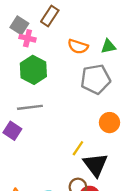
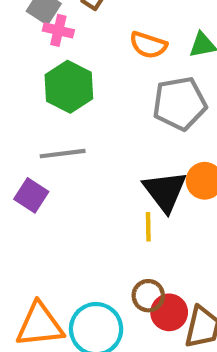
yellow line: (78, 148) -> (148, 227), turned -35
black triangle: (95, 165) -> (165, 191), moved

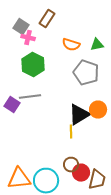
gray pentagon: (180, 103) -> (86, 73), turned 30
black triangle: (165, 191) -> (79, 115), turned 35
purple square: (31, 195) -> (12, 105), moved

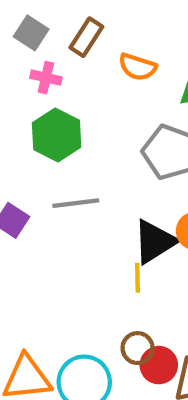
gray square: (21, 27) -> (31, 33), moved
orange semicircle: (71, 45) -> (138, 67), moved
gray line: (30, 97) -> (76, 203), moved

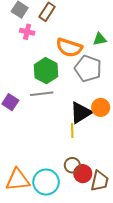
orange semicircle: (138, 67) -> (69, 48), moved, size x1.4
green hexagon: (57, 135) -> (46, 71), moved

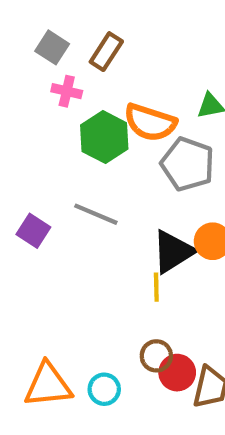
green hexagon: (46, 71) -> (104, 137), moved
gray line: (42, 94) -> (96, 214), turned 30
cyan circle: (46, 182) -> (104, 389), size x0.6

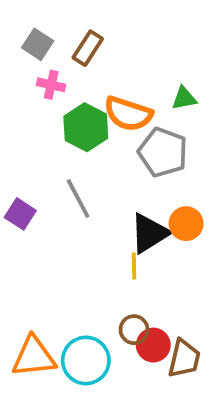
gray line: (96, 214) -> (78, 199), turned 39
cyan circle: (104, 389) -> (86, 360), size x1.6

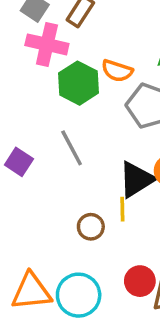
pink cross: (51, 85) -> (47, 44), size x1.6
orange semicircle: (128, 114) -> (117, 71), size x0.7
brown circle: (134, 330) -> (91, 227), moved

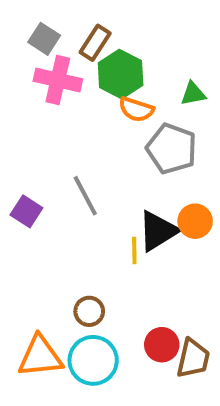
green hexagon: (79, 83) -> (121, 74), moved
yellow line: (122, 209) -> (134, 251), moved
brown circle: (91, 227) -> (89, 311), moved

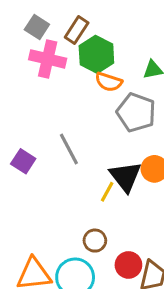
black triangle: (158, 231) -> (125, 176), turned -36
yellow line: (134, 251) -> (107, 192), turned 30
brown circle: (89, 311) -> (95, 241), moved

